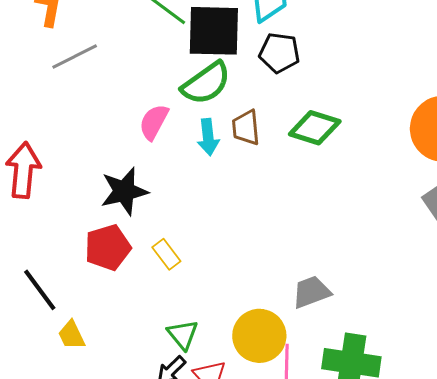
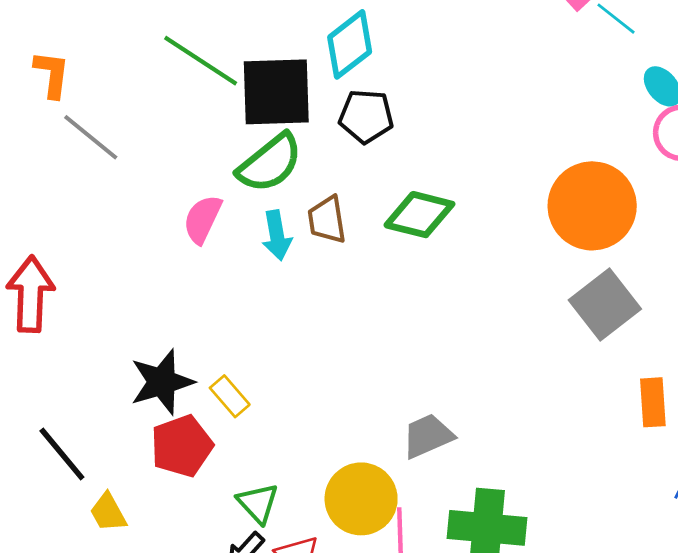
gray line: (75, 56) -> (91, 137), turned 69
black star: (124, 191) -> (162, 382), moved
red pentagon: (108, 247) -> (182, 446), moved

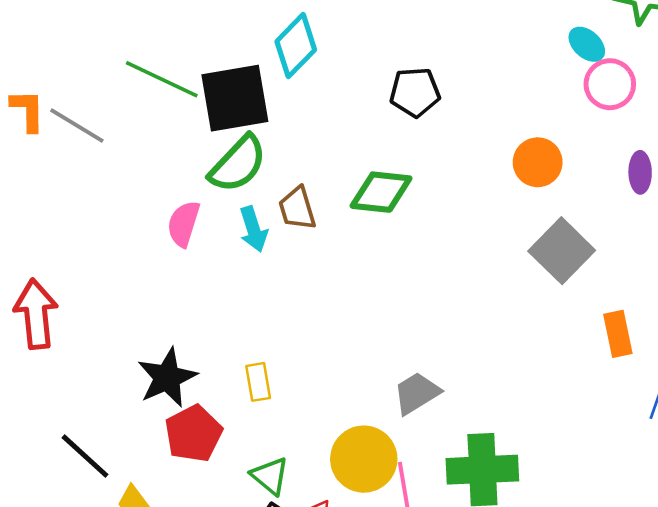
black pentagon: (366, 116) -> (415, 92), moved
gray line: (91, 137) -> (77, 126), moved
orange circle: (592, 206) -> (538, 162), size x0.6
yellow rectangle: (230, 396) -> (258, 382), moved, turned 39

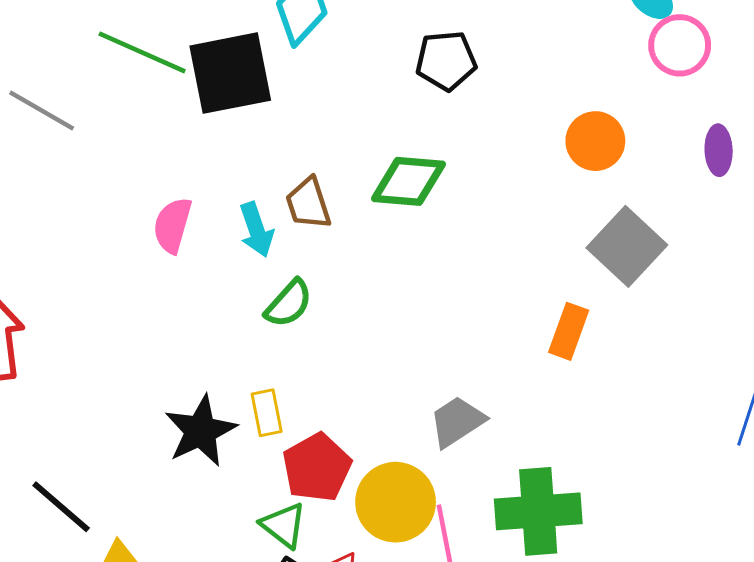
green semicircle: (238, 164) -> (289, 304), moved, size x0.7
orange rectangle: (618, 334) -> (569, 331), moved, turned 33
black star: (167, 378) -> (201, 431), moved
red pentagon: (193, 434) -> (317, 467), moved

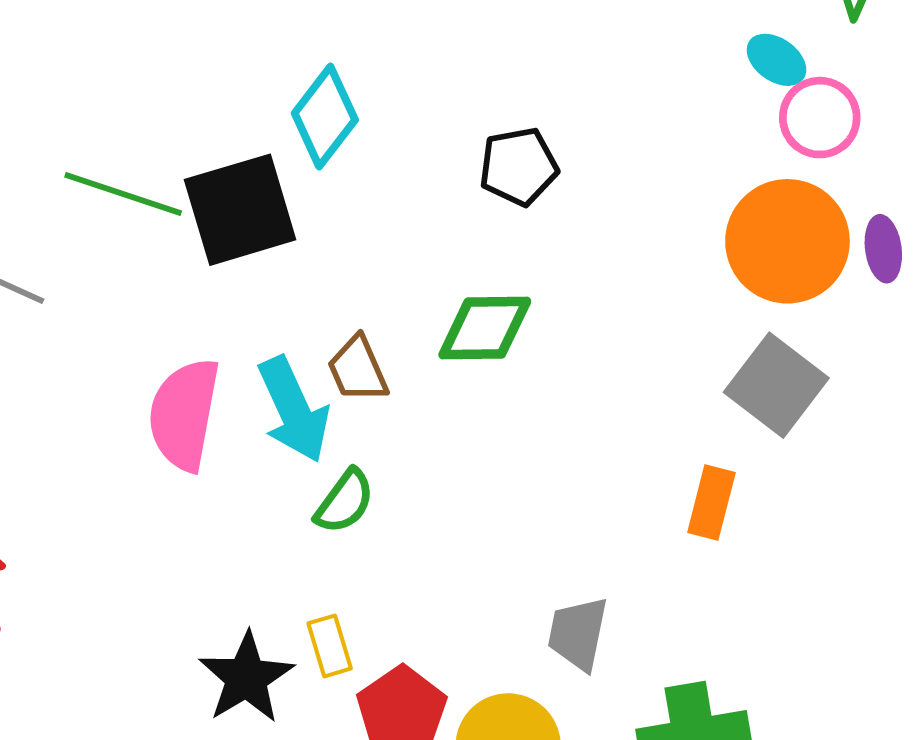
orange circle: (595, 141) -> (787, 241), moved, size x1.6
pink semicircle: (172, 225) -> (184, 414), size x1.5
cyan arrow: (256, 230) -> (294, 410), size x1.5
gray trapezoid: (457, 422) -> (578, 634), turned -40

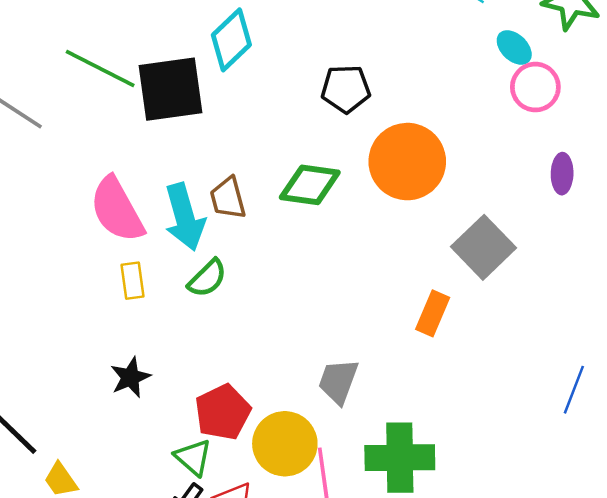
orange circle: (787, 241) -> (407, 162), moved
pink semicircle: (184, 414) -> (117, 210), turned -48
yellow rectangle: (330, 646) -> (132, 281), moved
black star: (246, 678) -> (130, 377), size x0.7

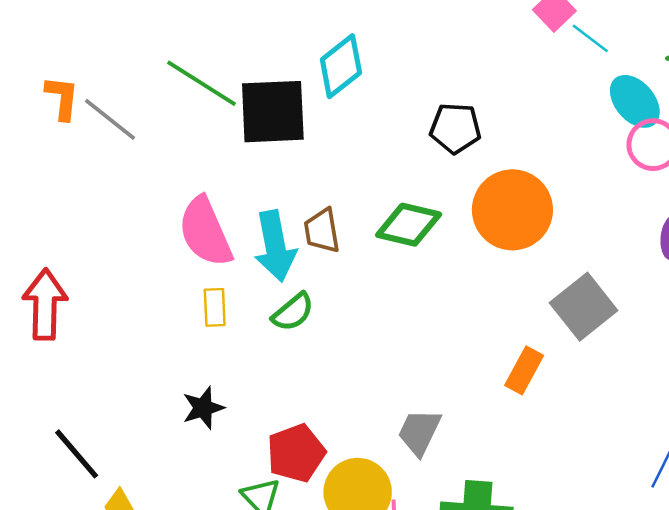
cyan ellipse: (514, 48) -> (635, 101), size x1.4

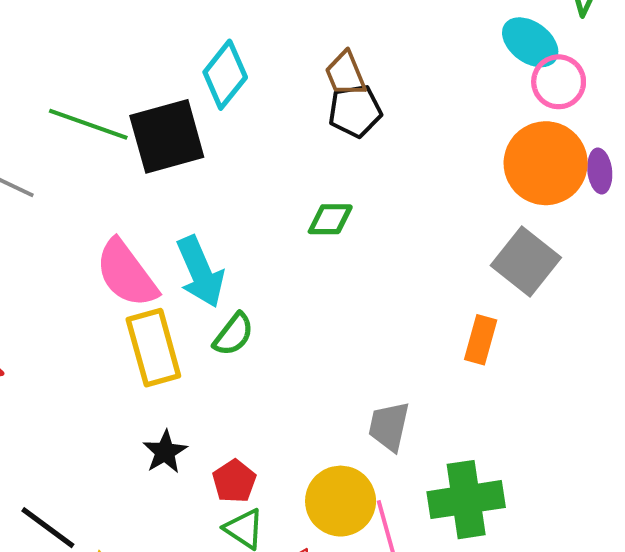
orange circle: (512, 210) -> (546, 163), moved
green diamond: (409, 225) -> (330, 219), size x0.7
brown trapezoid: (322, 231) -> (346, 74), moved
yellow rectangle: (215, 307) -> (153, 348), size x1.8
red pentagon: (296, 453) -> (234, 481), moved, size x0.7

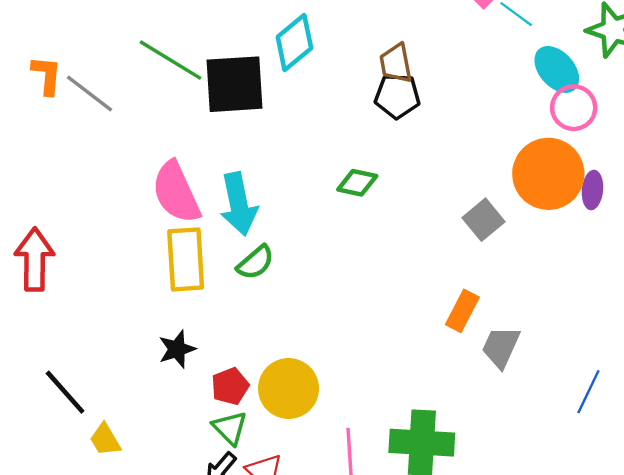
gray square: (526, 261) -> (484, 220), moved, size x0.7
gray trapezoid: (389, 426) -> (501, 347), moved
yellow circle: (341, 501) -> (289, 389), moved

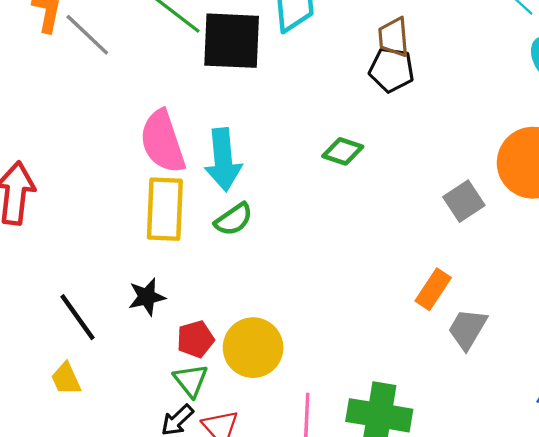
black line: (65, 392) -> (77, 317), moved

